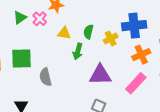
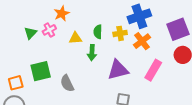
pink cross: (40, 19) -> (49, 30), turned 32
yellow cross: (111, 39) -> (120, 33), turned 32
orange cross: (141, 55) -> (142, 41), moved

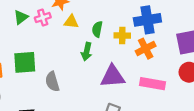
yellow triangle: (75, 38) -> (71, 22), moved
pink rectangle: (153, 70) -> (152, 84), turned 60

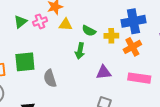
green semicircle: (97, 29) -> (89, 31), turned -72
purple triangle: (113, 76) -> (104, 72), size x0.7

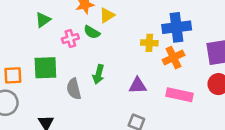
pink cross: (40, 21) -> (70, 39), moved
yellow triangle: (66, 25) -> (107, 15), moved, turned -40
green semicircle: (89, 31) -> (92, 32), moved
green arrow: (80, 51) -> (99, 74), moved

